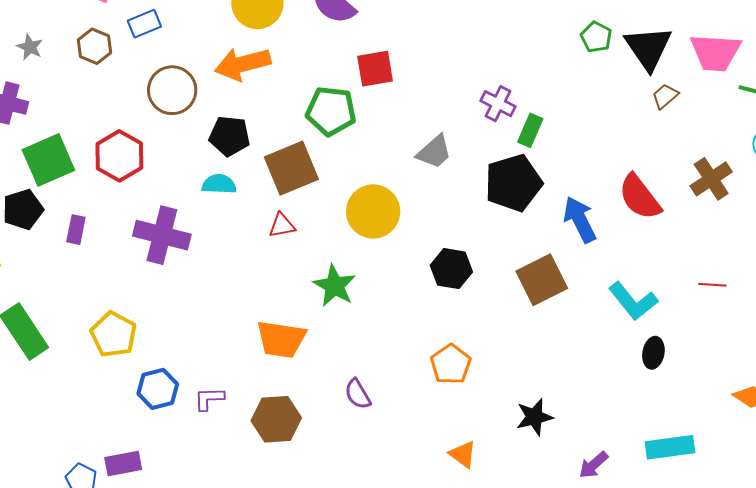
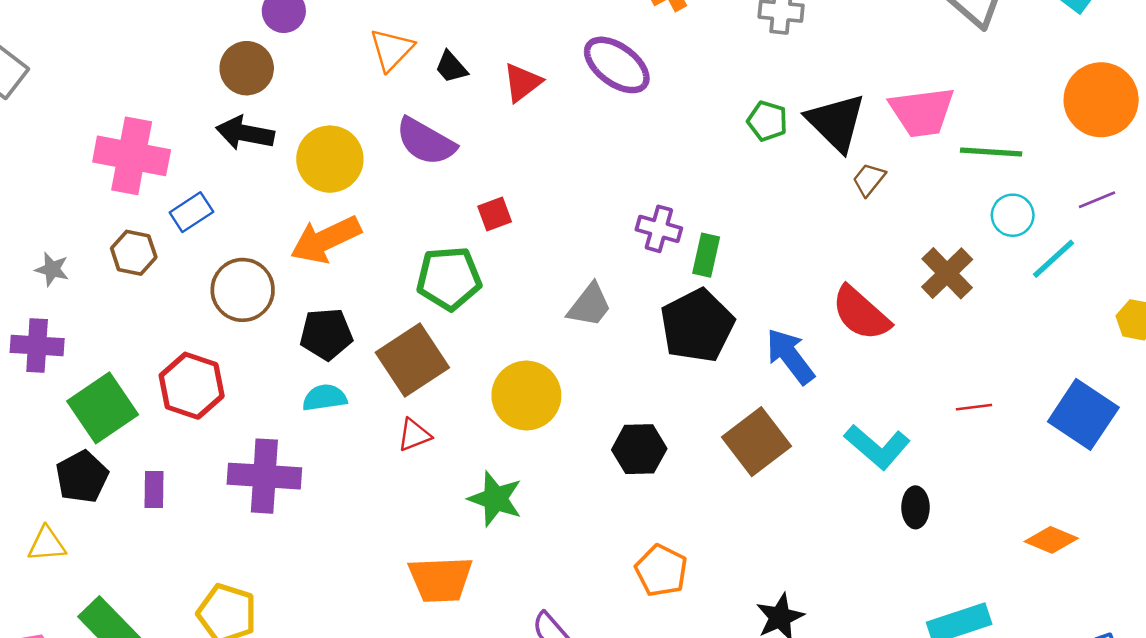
red square: (375, 69) -> (495, 214), size x0.7

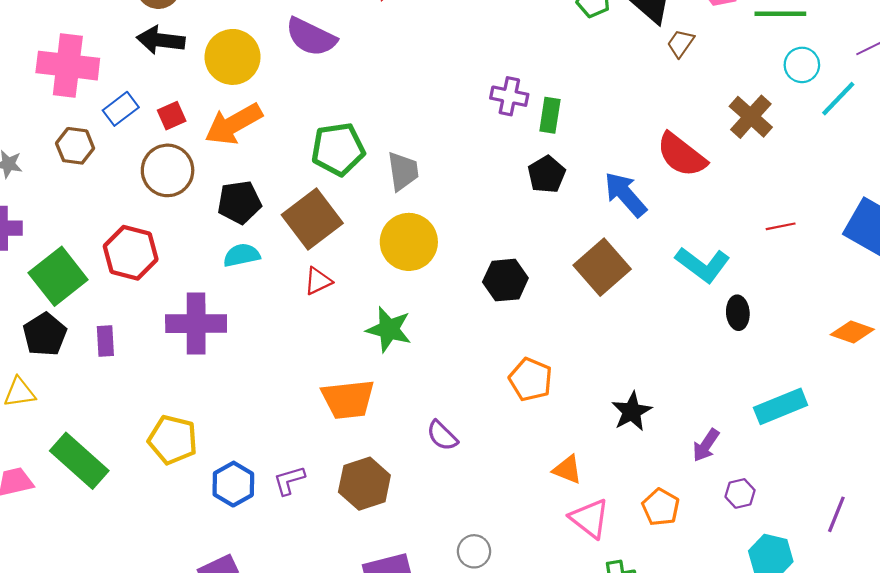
red square: (495, 214) -> (172, 116), moved
gray trapezoid: (590, 305) -> (403, 171), moved, turned -42
black pentagon: (697, 326) -> (547, 174), size x0.6

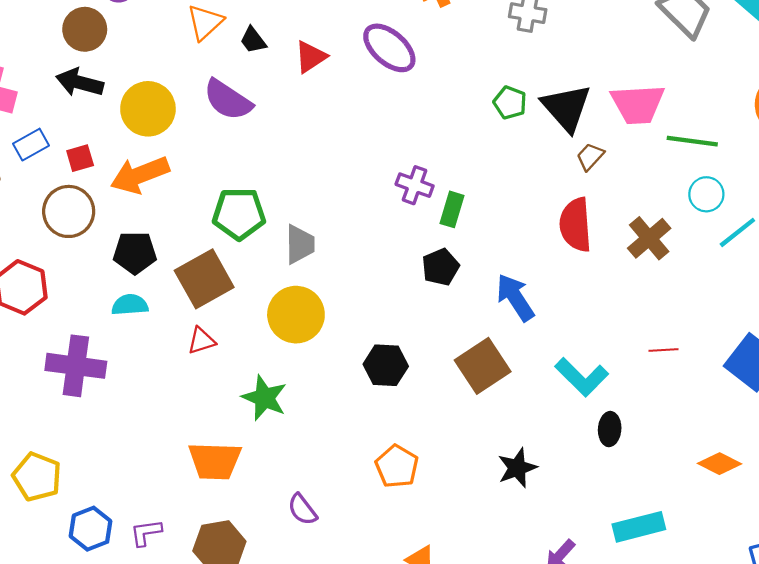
red semicircle: (681, 155) -> (576, 225), moved, turned 40
black star: (632, 412) -> (517, 468), moved

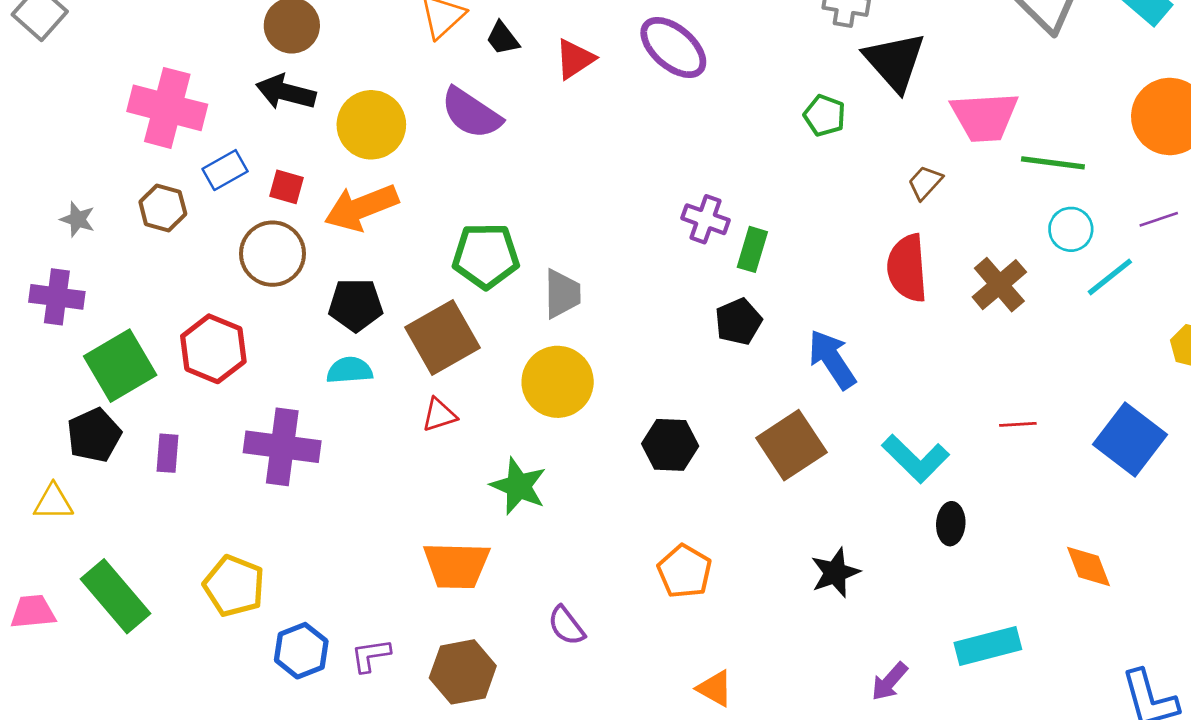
black triangle: (566, 108) -> (895, 62), moved
red square: (80, 158) -> (287, 187), turned 32
orange diamond: (719, 464) -> (1088, 566), turned 42

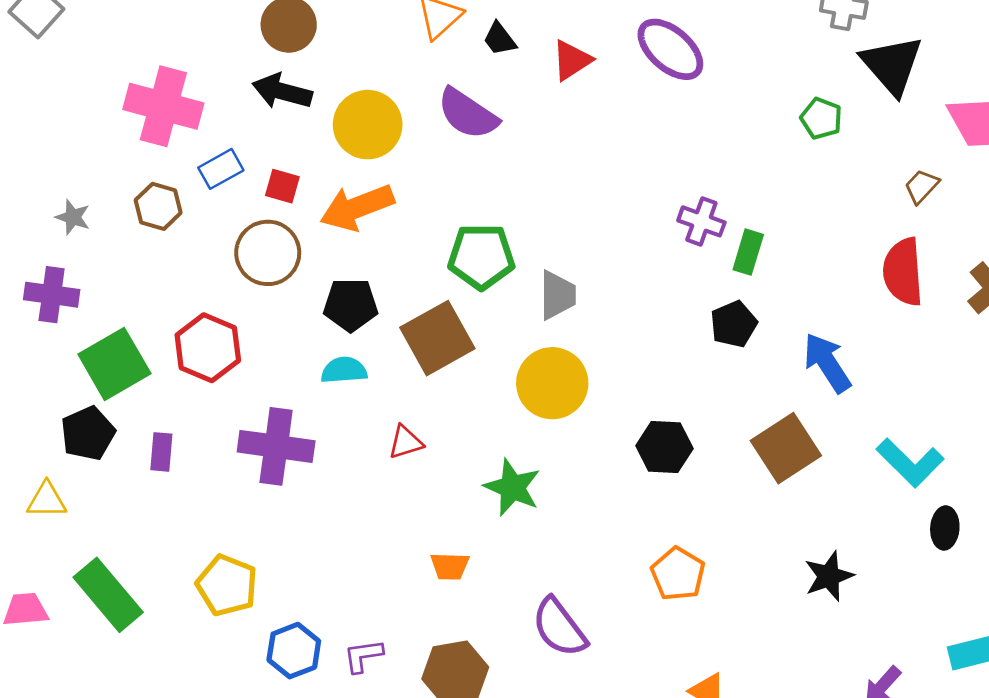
red triangle: (439, 415) -> (406, 442), moved
orange trapezoid: (457, 565) -> (450, 566), size x0.6
purple semicircle: (566, 626) -> (559, 627), size x1.5

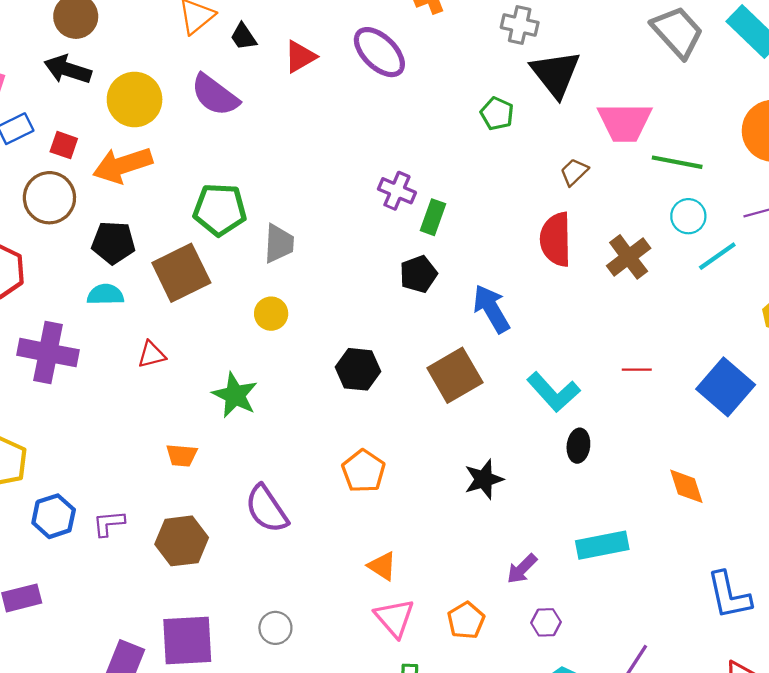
yellow circle: (552, 383) -> (271, 314), size x0.6

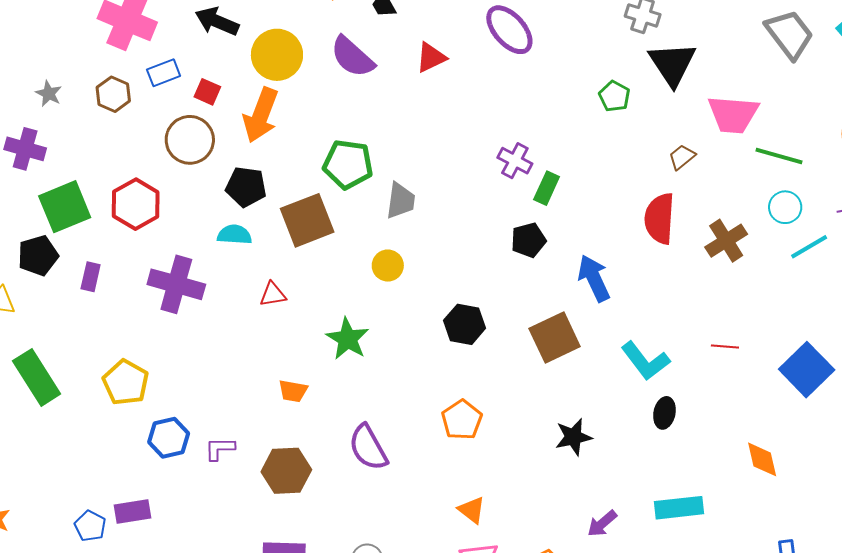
red triangle: (300, 57) -> (431, 57), moved
orange arrow: (123, 165) -> (261, 115), turned -56

